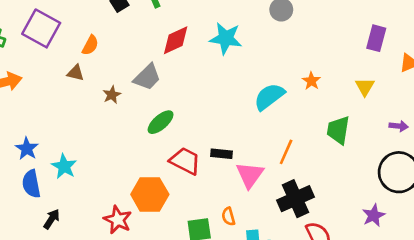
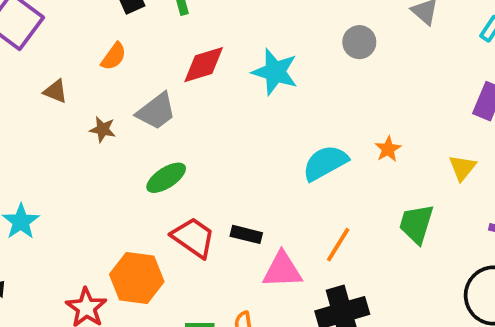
orange semicircle: (90, 45) -> (114, 56), moved
brown star: (112, 95) -> (103, 129), turned 30
pink triangle: (250, 175) -> (282, 270), turned 44

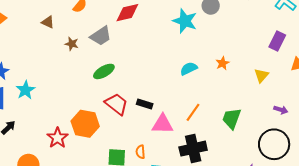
cyan star: (275, 72) -> (185, 21), moved
cyan semicircle: (325, 163) -> (189, 69), size x0.7
green trapezoid: (416, 224) -> (232, 119), moved

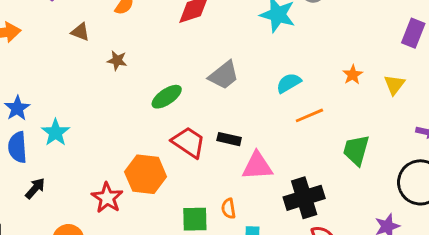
gray trapezoid: (101, 36) -> (224, 75), moved
orange star: (223, 63) -> (353, 75), moved
orange line: (193, 112) -> (309, 115), moved, turned 36

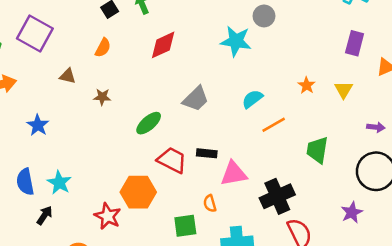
blue star: (17, 108) -> (38, 125), moved
cyan star: (56, 132) -> (59, 183), moved
orange semicircle: (228, 209) -> (210, 203), moved

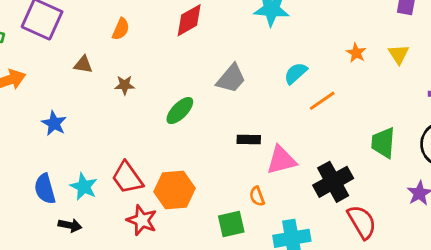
green trapezoid: (317, 150) -> (383, 143), moved
red trapezoid: (172, 160) -> (127, 178), moved, turned -148
black arrow: (45, 215) -> (70, 225), turned 72

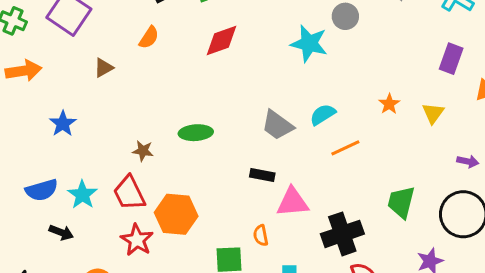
brown triangle: (83, 64) -> (104, 68), turned -48
gray trapezoid: (231, 78) -> (277, 125), moved, turned 76
brown star: (125, 85) -> (143, 151), moved
green ellipse: (180, 111) -> (196, 133), turned 32
blue semicircle: (45, 189) -> (42, 190), turned -100

